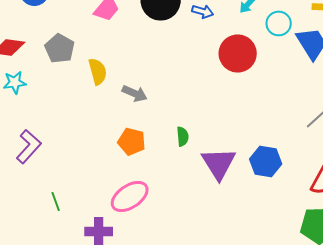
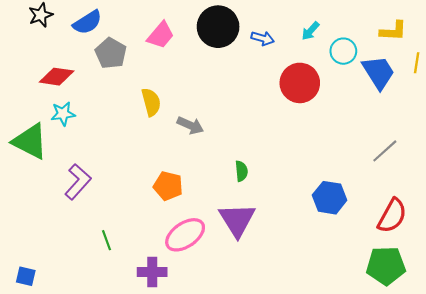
gray pentagon: (60, 48) -> (111, 53), moved
orange pentagon: (132, 141) -> (168, 186), moved
purple triangle: (219, 163) -> (237, 220), moved

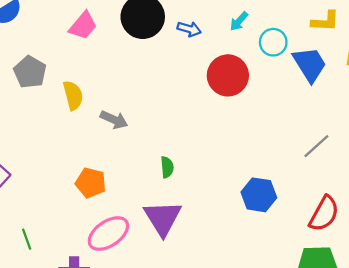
gray pentagon: (111, 53) -> (30, 72), moved

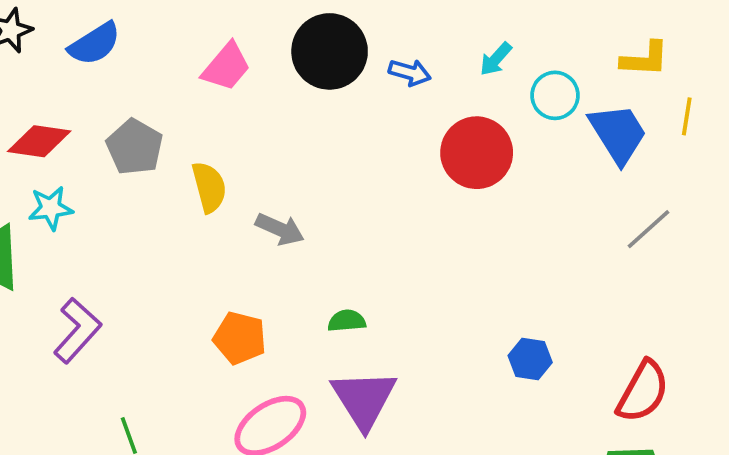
gray line: (316, 146) -> (649, 229), moved
green semicircle: (167, 167) -> (347, 321), moved, turned -90
blue hexagon: (259, 195) -> (530, 359), size x0.7

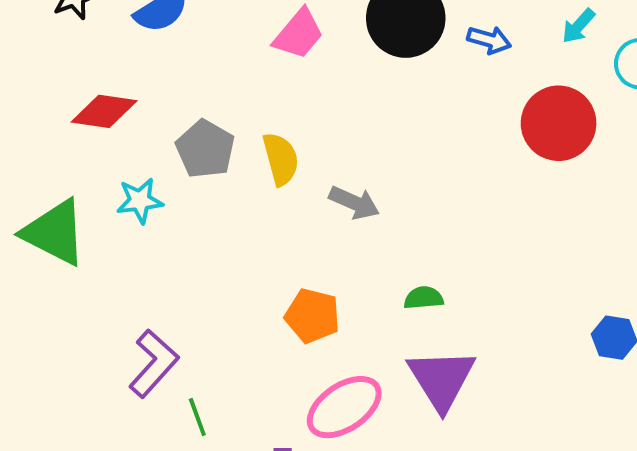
gray pentagon: (135, 147) -> (205, 149), moved
cyan star: (51, 208) -> (140, 201), moved
purple L-shape: (77, 330) -> (154, 363), moved

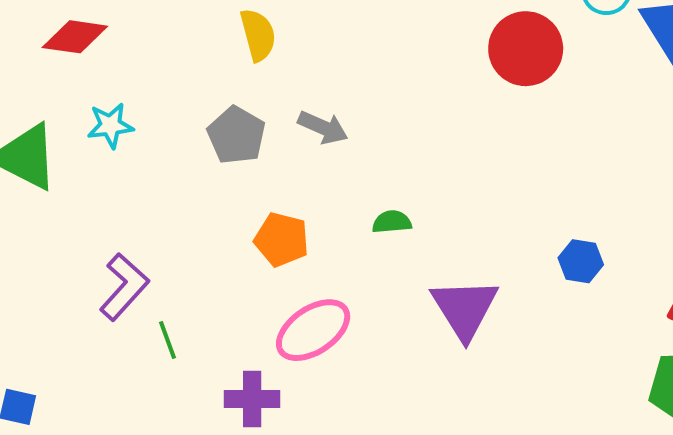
gray pentagon: (205, 149) -> (236, 135), moved
yellow semicircle: (281, 159) -> (258, 35), moved
purple triangle: (441, 379) -> (465, 308), moved

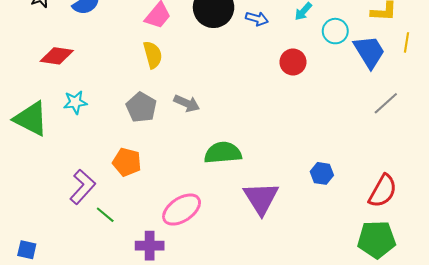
red circle: (526, 49) -> (293, 62), size x0.7
green semicircle: (392, 222) -> (223, 153), size x1.8
orange pentagon: (282, 240) -> (127, 162), moved
green line: (167, 340) -> (105, 215), turned -30

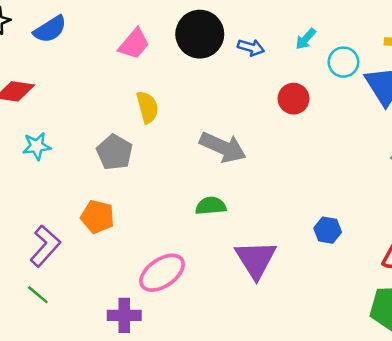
yellow semicircle: (153, 55) -> (147, 107), moved
gray arrow: (187, 103) -> (223, 147), moved, size x1.5
green semicircle: (223, 153) -> (211, 206), size x0.7
green line: (105, 215) -> (38, 295), moved

